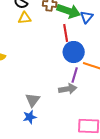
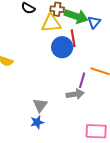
yellow triangle: (25, 18) -> (51, 23), moved, size x1.5
blue circle: (74, 52) -> (62, 47), moved

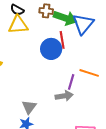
blue triangle: (94, 22) -> (83, 24), size x1.6
yellow triangle: (51, 23) -> (18, 25), moved

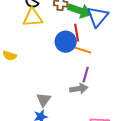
orange line: (89, 73) -> (82, 50), moved

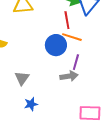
blue circle: (66, 42) -> (56, 45), moved
gray triangle: (44, 100) -> (22, 78), moved

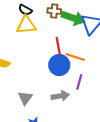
red line: (67, 20) -> (58, 46), moved
gray arrow: (69, 76) -> (60, 96), moved

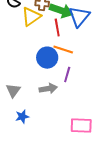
yellow triangle: (26, 25) -> (31, 17), moved, turned -30
red line: (58, 46) -> (57, 28), moved

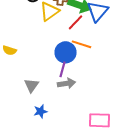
red line: (57, 28) -> (76, 22), turned 54
purple line: (67, 75) -> (62, 69), moved

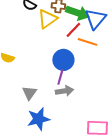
orange line: (82, 44) -> (87, 42), moved
blue star: (40, 111) -> (38, 119), size x1.6

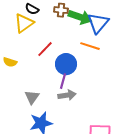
yellow triangle: (47, 19) -> (24, 23), moved
red line: (73, 30) -> (45, 49), moved

